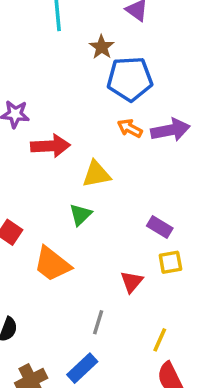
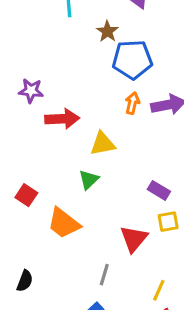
orange arrow: (130, 128) -> (132, 103), turned 75
red triangle: (132, 282) -> (134, 239), size x1.4

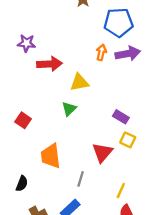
blue pentagon: (132, 60) -> (119, 22), moved
yellow square: (168, 222) -> (128, 140), turned 35
orange trapezoid: (64, 223) -> (51, 156), moved, turned 45

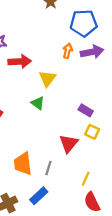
yellow triangle: (79, 82) -> (47, 79), turned -42
green triangle: (69, 109) -> (38, 103), turned -40
orange trapezoid: (51, 156) -> (23, 164), moved

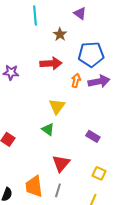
red arrow: (20, 61) -> (51, 63), moved
yellow square: (92, 132) -> (99, 173), moved
red triangle: (69, 143) -> (61, 163), moved

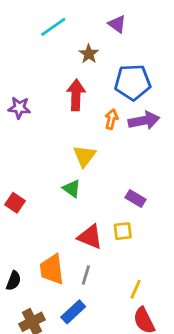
cyan line: (35, 15) -> (53, 27), turned 60
red arrow: (51, 63) -> (76, 95), turned -85
red triangle: (61, 163) -> (90, 237), turned -48
yellow square: (99, 173) -> (123, 231), moved, turned -32

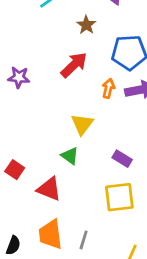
red arrow: (76, 95) -> (74, 65), turned 44
purple rectangle: (136, 198) -> (122, 159), moved
yellow square: (123, 231) -> (119, 197), size x1.6
red triangle: (90, 237) -> (49, 189), moved

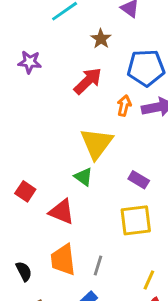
purple star: (19, 77) -> (30, 62), moved
yellow triangle: (82, 124) -> (97, 143), size x1.4
black semicircle: (13, 245) -> (24, 271), turned -48

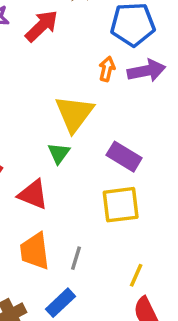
red arrow: (88, 81) -> (42, 26), moved
green triangle: (83, 177) -> (59, 153), turned 30
purple rectangle: (139, 180) -> (124, 157), size x1.4

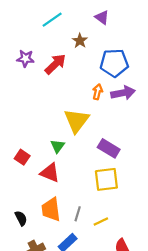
green triangle: (59, 153) -> (58, 146), moved
yellow line: (136, 275) -> (101, 222), moved, turned 40

